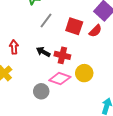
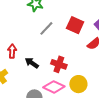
red square: (74, 26) -> (75, 25), moved
black arrow: (43, 52) -> (32, 63), moved

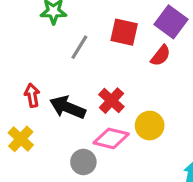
black arrow: (32, 63) -> (68, 107), size x1.5
red cross: (59, 64) -> (111, 101), turned 35

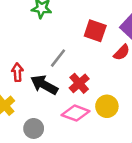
gray line: (79, 47) -> (58, 58), moved
gray circle: (83, 162) -> (34, 128), moved

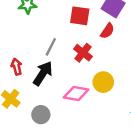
red cross: (79, 83) -> (83, 53), moved
black arrow: (44, 85) -> (43, 73), turned 105

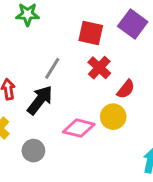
red semicircle: (107, 31) -> (126, 89), moved
red cross: (83, 53) -> (99, 68), moved

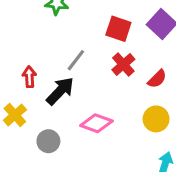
red semicircle: (126, 89) -> (157, 79), moved
yellow circle: (113, 117) -> (156, 119), moved

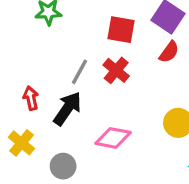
red cross: (123, 65) -> (116, 70), moved
red semicircle: (157, 79) -> (169, 52), moved

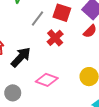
gray line: (79, 72) -> (38, 18), moved

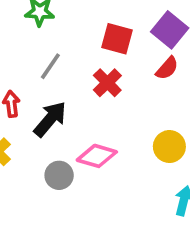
gray line: (38, 18) -> (50, 66), moved
gray circle: (13, 93) -> (59, 175), moved

